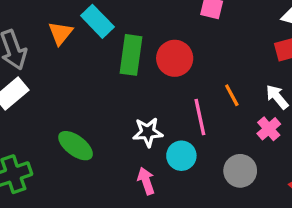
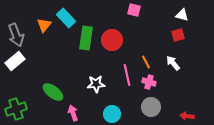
pink cross: (269, 129) -> (149, 82), moved, turned -32
cyan circle: (181, 156) -> (112, 114), moved
pink arrow: (146, 181) -> (73, 113), moved

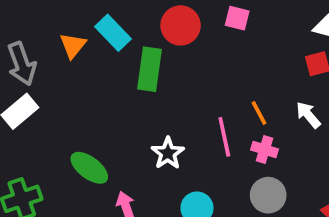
red circle: (112, 40) -> (181, 25), moved
white star: (96, 84) -> (168, 153), turned -30

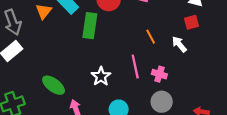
orange line: (259, 113) -> (151, 37), moved
white arrow: (308, 115) -> (179, 44), moved

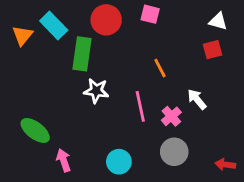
white arrow: (179, 44) -> (197, 99), moved
pink cross: (159, 74) -> (171, 116), turned 32
white star: (101, 76) -> (96, 91), moved, turned -30

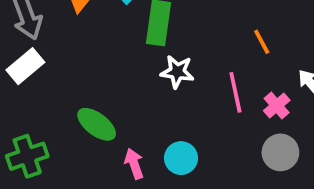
cyan circle: (119, 162) -> (181, 158), moved

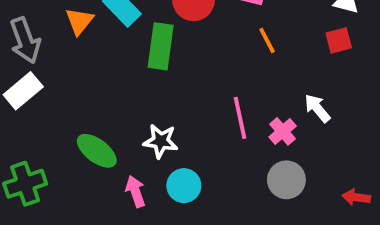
orange line: (262, 42) -> (267, 40), moved
white star: (177, 72) -> (161, 141), moved

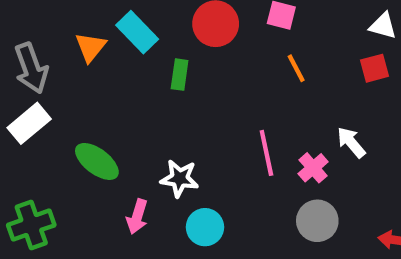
green rectangle: (161, 46) -> (180, 75), size x0.6
green ellipse: (97, 151) -> (97, 161), moved
pink arrow: (135, 191) -> (137, 217), moved, turned -144

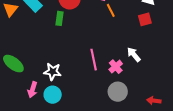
orange line: (296, 68) -> (111, 10), moved
green rectangle: (180, 75) -> (60, 18), moved
cyan circle: (205, 227) -> (53, 95), moved

